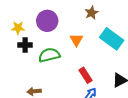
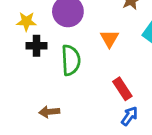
green semicircle: (49, 55) -> (71, 60), turned 100

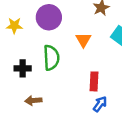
black cross: (36, 46) -> (23, 68), moved
red rectangle: (122, 89) -> (94, 81), turned 36

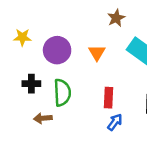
purple circle: (49, 17) -> (57, 50), moved
green semicircle: (51, 58) -> (62, 93), moved

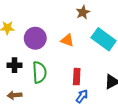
orange triangle: (97, 53) -> (67, 40), turned -40
brown arrow: (43, 118) -> (15, 95), moved

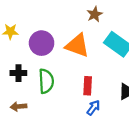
orange triangle: (67, 40) -> (77, 45), size x1.6

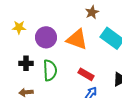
red rectangle: (88, 86) -> (86, 74), turned -63

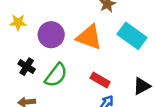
black cross: (26, 63) -> (27, 67), turned 32
green semicircle: (50, 70) -> (56, 75), turned 40

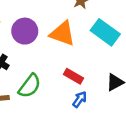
green semicircle: (56, 75) -> (30, 86), moved

